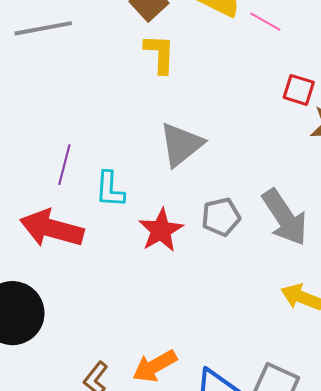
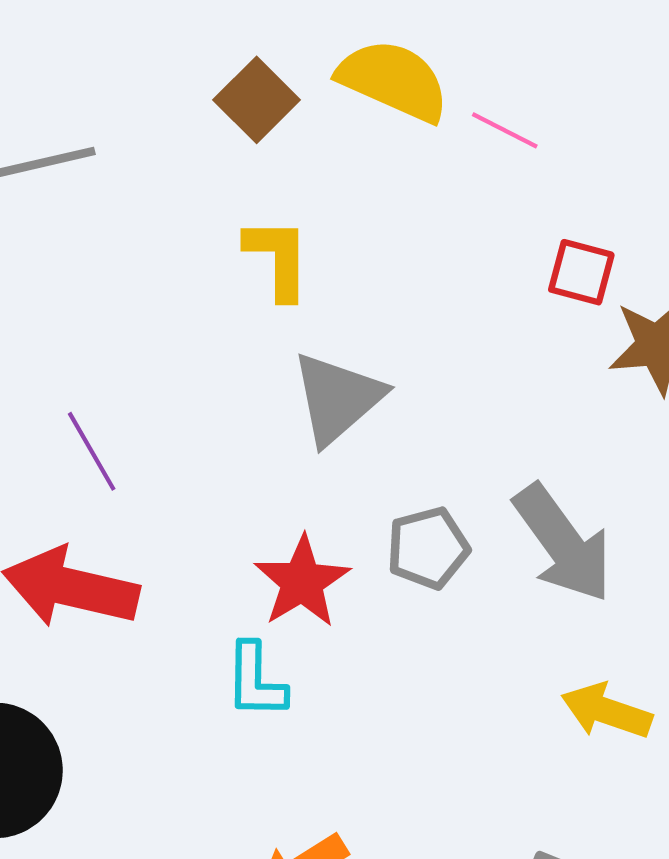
yellow L-shape: (160, 54) -> (278, 258), moved
purple line: (64, 165) -> (92, 451), turned -42
cyan L-shape: (110, 189) -> (256, 681), moved

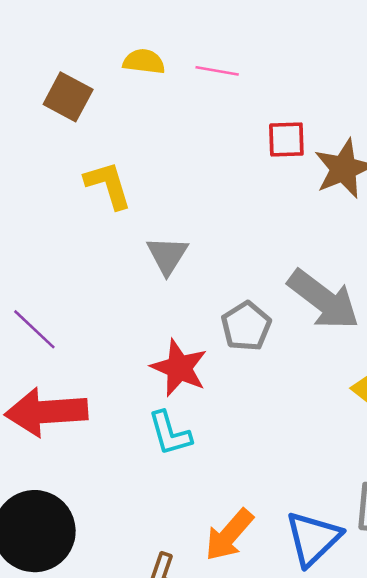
yellow semicircle: (393, 80) -> (144, 62), size x0.6
gray triangle: (337, 398) -> (167, 255), size x0.7

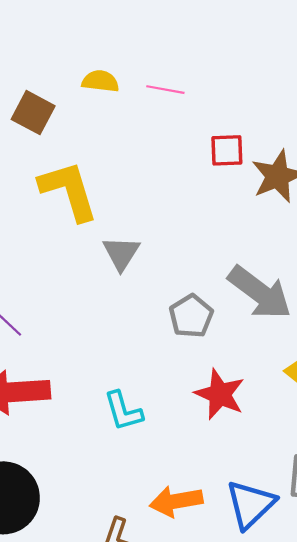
yellow L-shape: (108, 185) -> (69, 191), size x1.4
red star: (179, 368) -> (220, 394), moved
orange arrow: (229, 535) -> (176, 501), turned 39

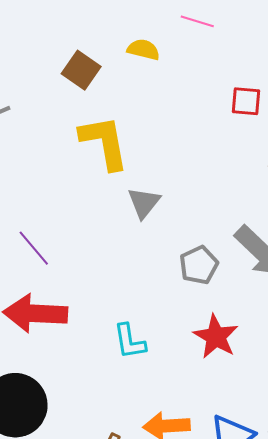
pink line: (165, 90) -> (197, 21), moved
red square: (227, 150) -> (246, 101), moved

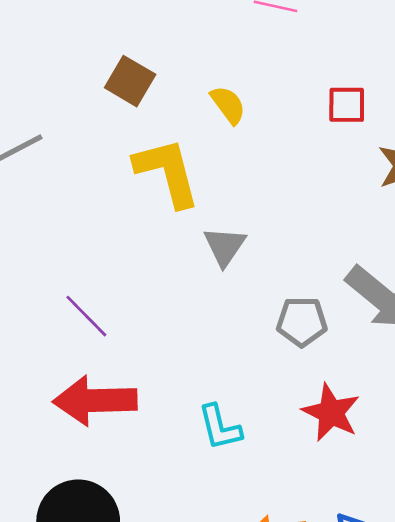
yellow semicircle: (143, 50) -> (228, 105), moved, turned 44
gray pentagon: (199, 265) -> (302, 322), turned 30

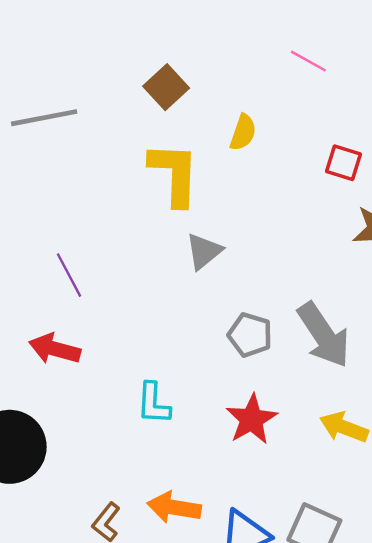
yellow semicircle: (228, 105) -> (243, 132), turned 39
red arrow: (95, 401) -> (55, 349), size x0.7

